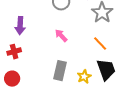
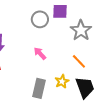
yellow star: (84, 77) -> (62, 81), moved

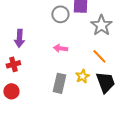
pink arrow: (40, 53) -> (60, 48), turned -40

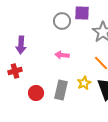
red circle: (11, 91) -> (36, 93), moved

